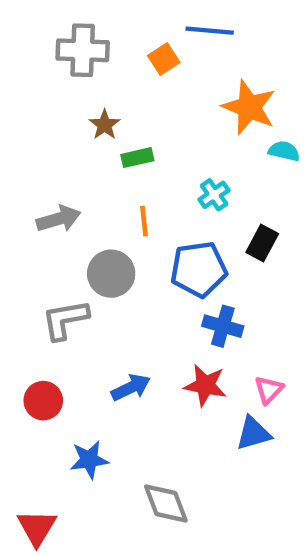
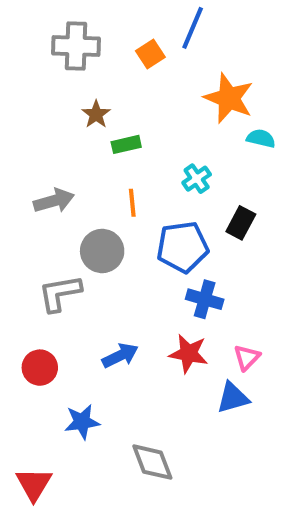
blue line: (210, 31) -> (193, 28), turned -72

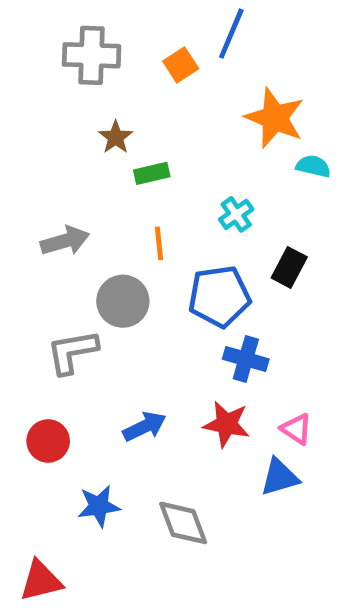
pink triangle: (247, 358) -> (296, 429), turned -40
gray diamond: (152, 462) -> (183, 523), moved
red triangle: (34, 484) -> (41, 581), turned 45

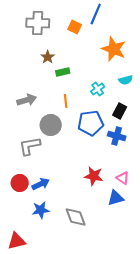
orange square: (181, 65) -> (75, 27), turned -32
cyan semicircle: (313, 166) -> (126, 80), moved, turned 152
blue cross: (246, 359) -> (117, 136), moved
blue arrow: (145, 427) -> (41, 184), moved

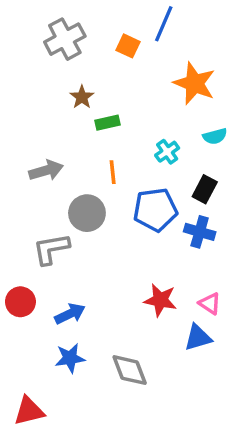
gray cross: (38, 23) -> (65, 39), turned -30
red circle: (20, 183) -> (20, 302), moved

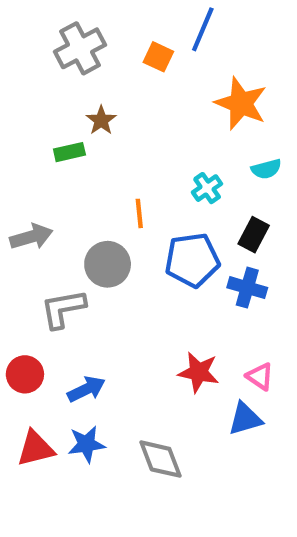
green rectangle: (107, 123) -> (69, 152), moved
gray arrow: (46, 170) -> (31, 237), moved
red triangle: (29, 411) -> (36, 448), moved

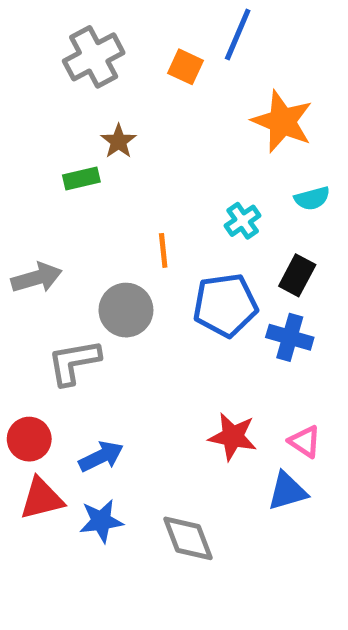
red triangle: (36, 448) -> (42, 499), moved

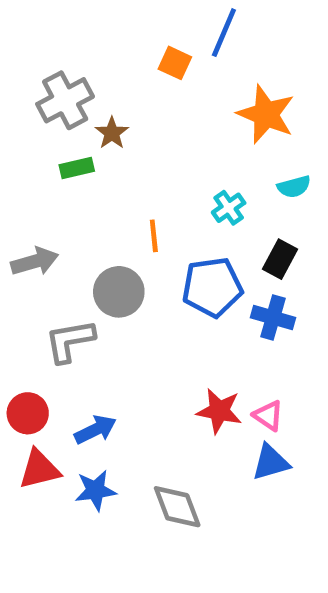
gray cross: (94, 57) -> (65, 100), moved
pink triangle: (305, 442) -> (268, 416), moved

